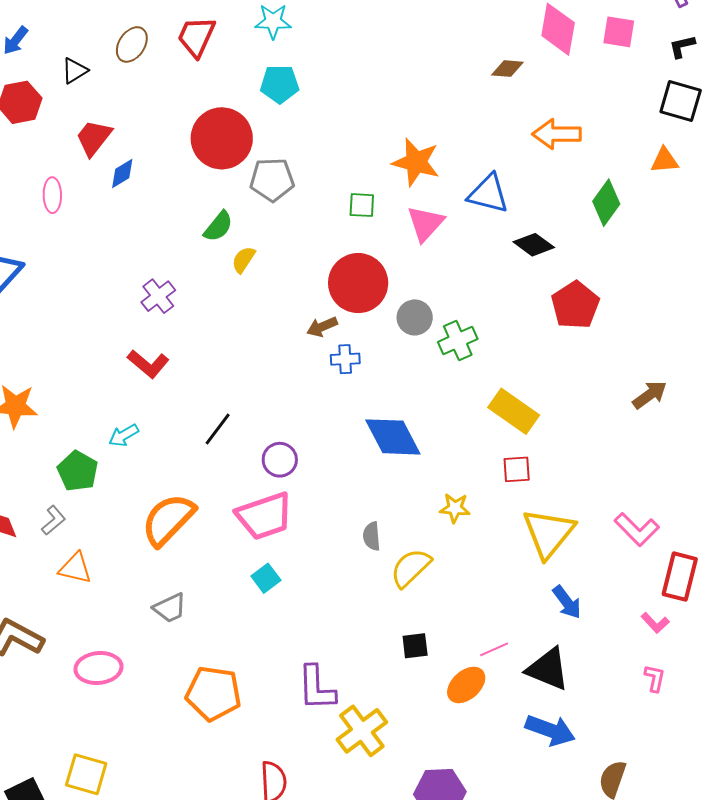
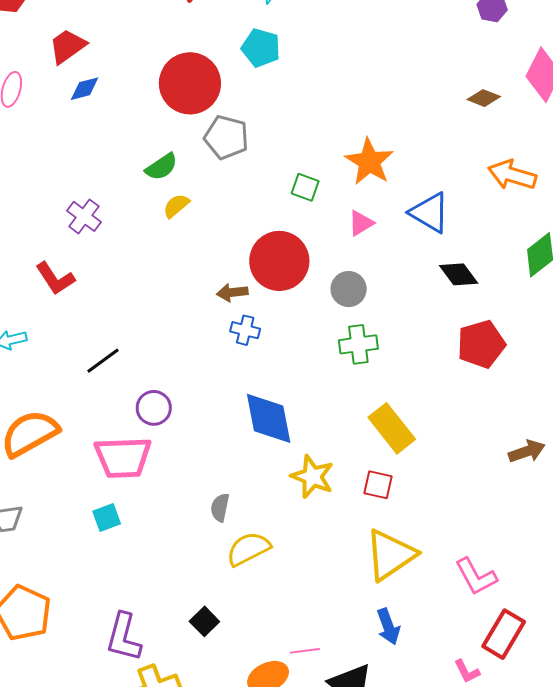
pink triangle: (425, 224) -> (361, 223), size x0.7
purple cross: (158, 296) -> (84, 216), turned -32
gray circle: (415, 317) -> (349, 289), moved
yellow star: (455, 508) -> (312, 477), moved, size x1.4
black square: (415, 646) -> (204, 621), moved, turned 36

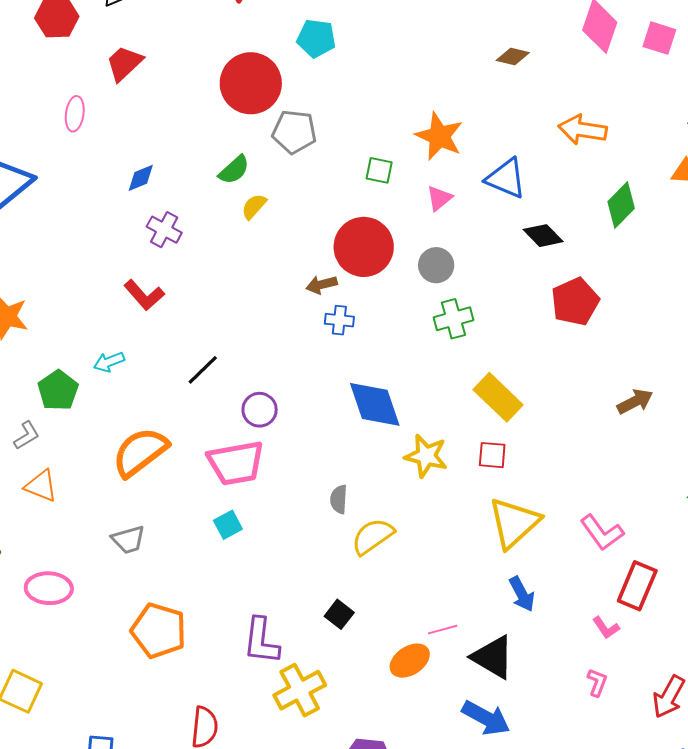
blue diamond: (85, 89) -> (141, 178), moved
brown diamond: (484, 98) -> (513, 56), moved

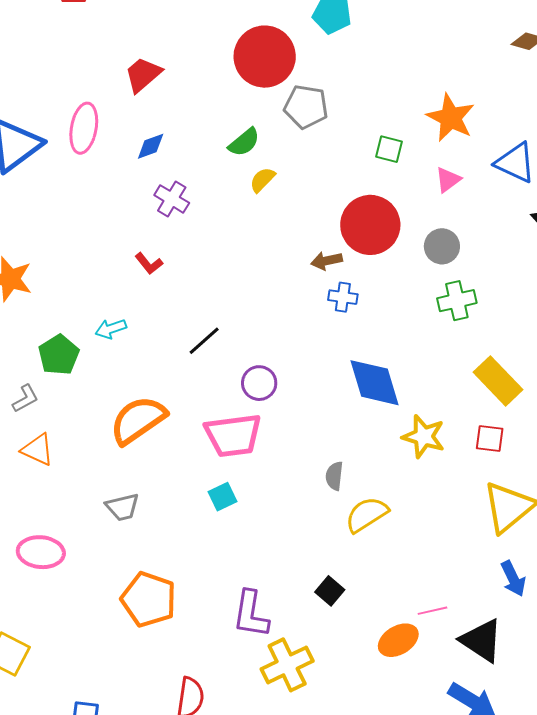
red trapezoid: (124, 63) -> (143, 74), moved
pink ellipse: (75, 114) -> (84, 128), moved, size x1.4
red L-shape: (144, 295) -> (149, 263), size x0.7

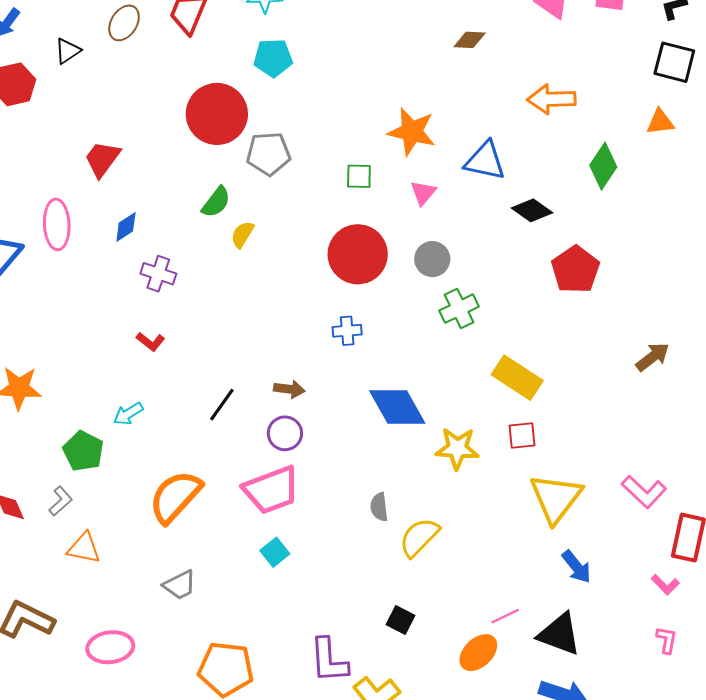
brown arrow: (327, 261) -> (289, 389), moved, turned -148

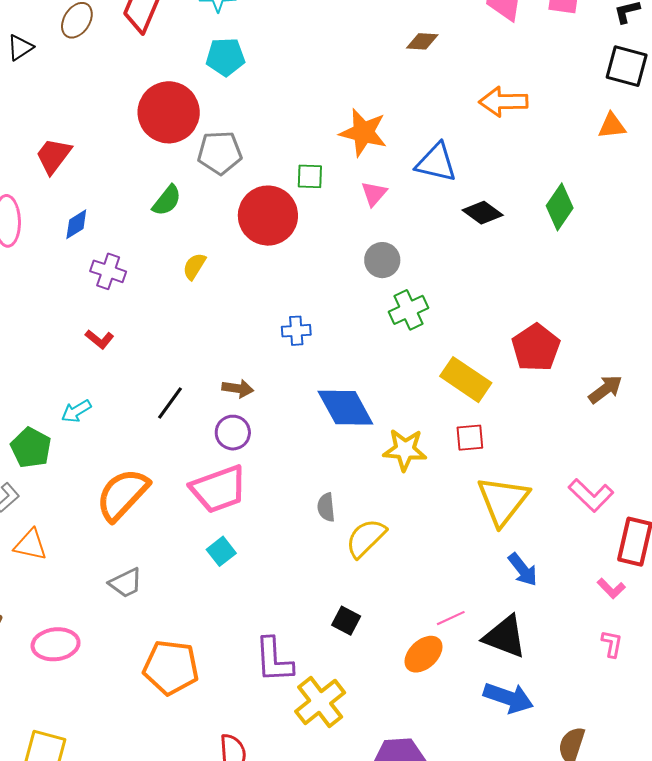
green diamond: (603, 166) -> (560, 207), moved
yellow semicircle: (242, 234) -> (194, 266), moved
red circle: (358, 254) -> (268, 216), moved
red pentagon: (576, 269) -> (536, 348), moved
brown arrow: (653, 357) -> (605, 389), moved

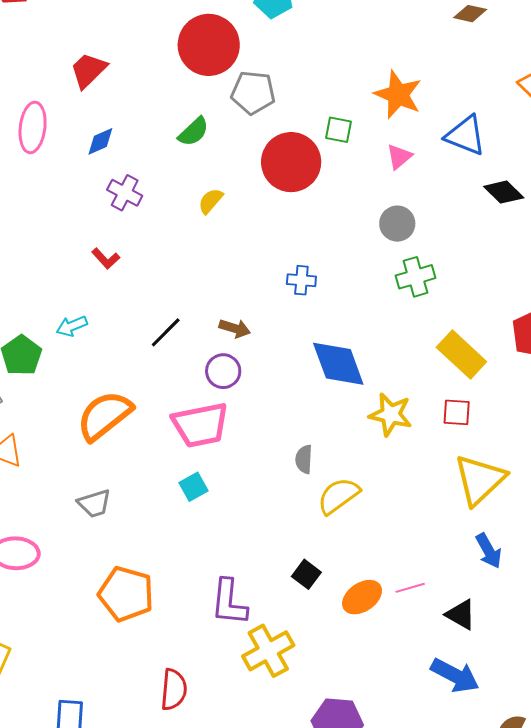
black triangle: (505, 637) -> (461, 614), size x0.7
orange ellipse: (424, 654) -> (362, 597), moved

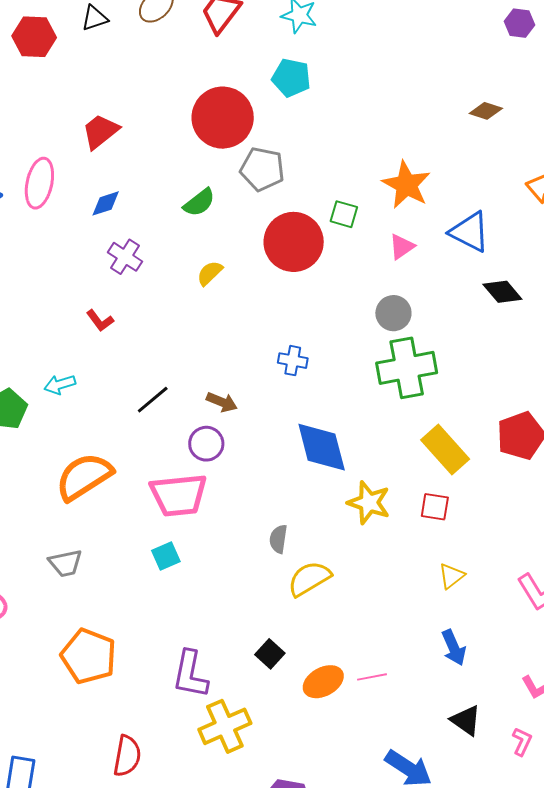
green cross: (416, 277) -> (407, 368), size x1.5
yellow triangle: (480, 480) -> (451, 576), size x0.5
black triangle: (461, 614) -> (466, 720), moved

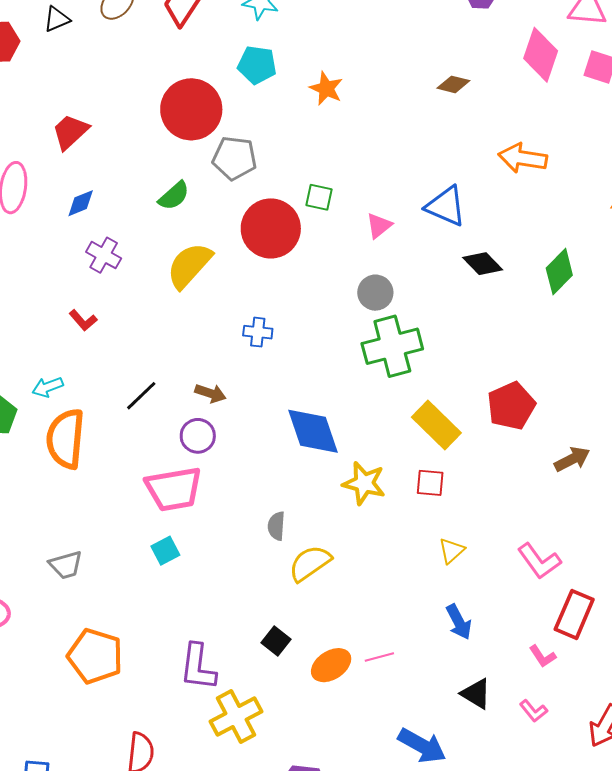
orange star: (406, 185) -> (326, 89), moved, size x0.7
yellow semicircle: (210, 273) -> (189, 265), size x1.8
blue cross: (293, 361) -> (258, 332), moved
orange semicircle: (84, 477) -> (66, 439), moved, turned -48
pink L-shape: (522, 742) -> (533, 711), turned 120

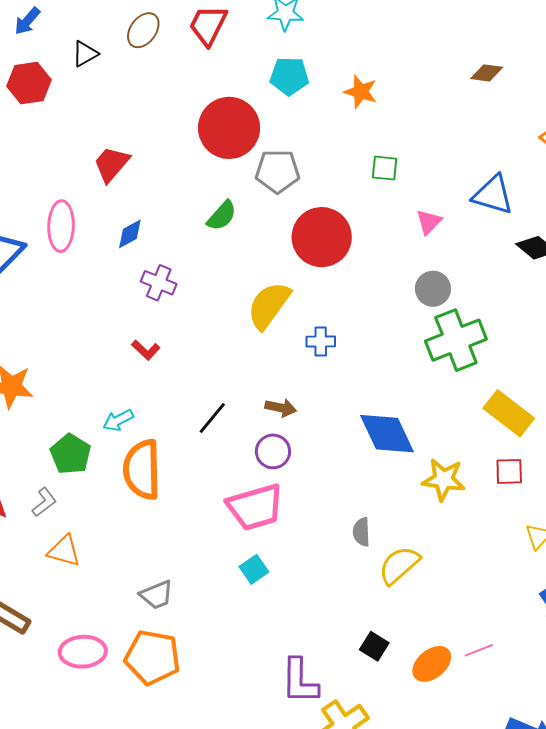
green square: (319, 197) -> (385, 168), moved
yellow semicircle: (189, 265) -> (269, 305), moved
orange pentagon: (95, 656) -> (152, 657), moved

